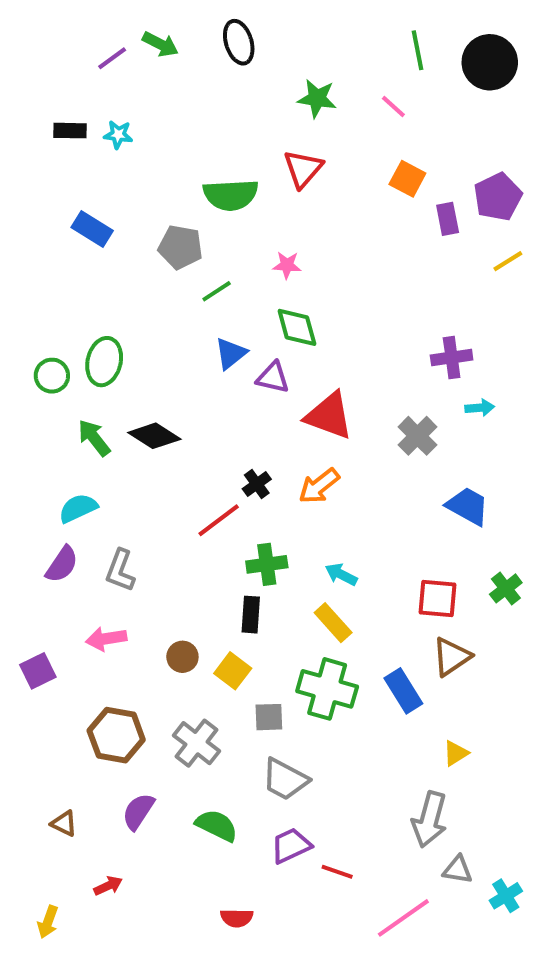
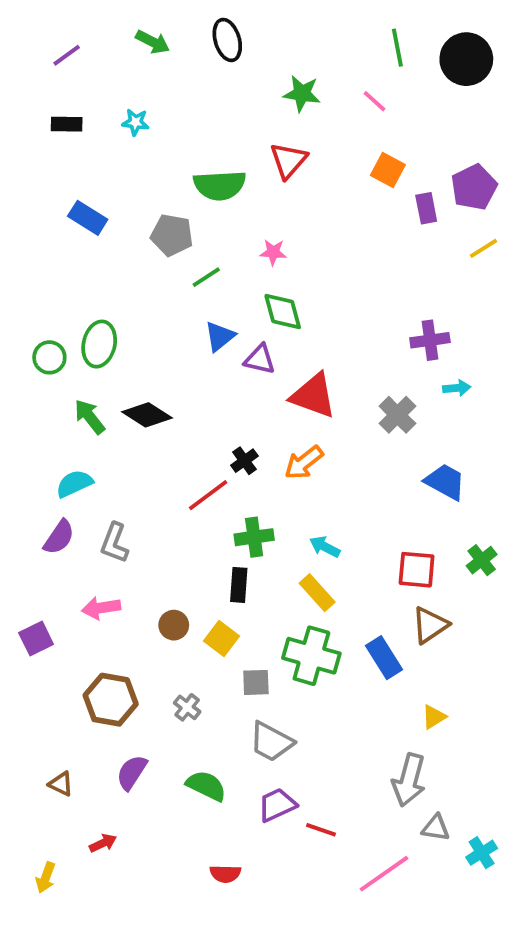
purple line: (112, 58) -> (67, 55), moved
cyan star: (118, 135) -> (135, 122), moved
gray cross: (197, 743) -> (187, 707), size x0.6

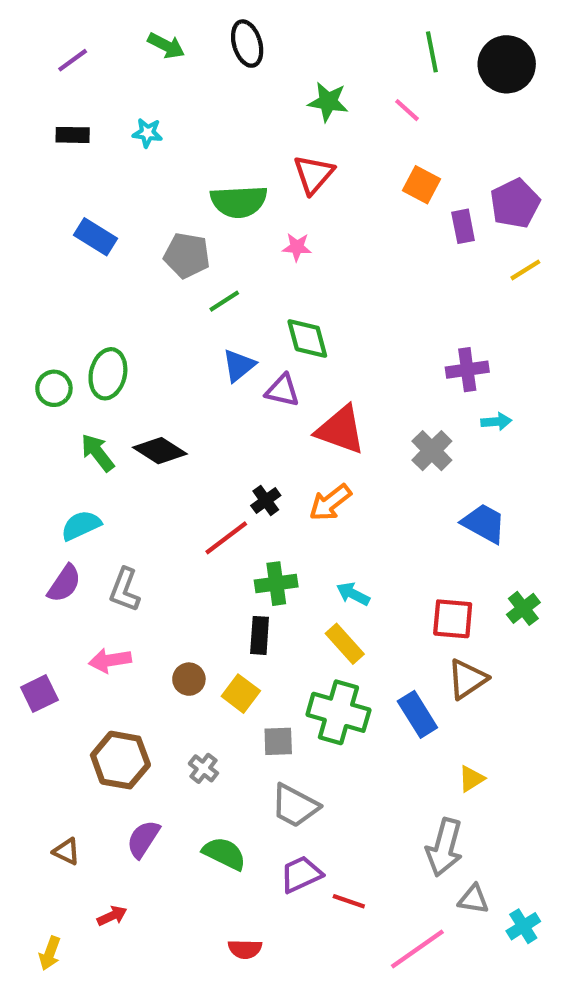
pink star: (273, 252) -> (297, 247), moved

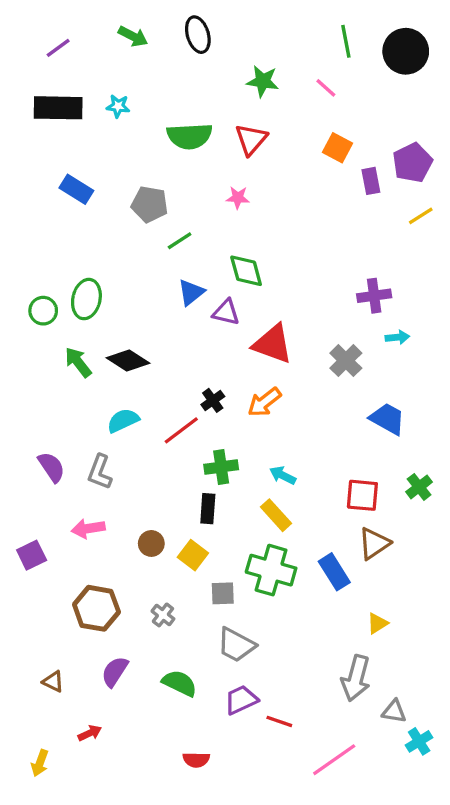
black rectangle: (73, 135) -> (58, 108), size x1.8
green semicircle: (239, 201) -> (190, 136), moved
cyan semicircle: (81, 525) -> (123, 420), moved
purple semicircle: (64, 584) -> (51, 467), turned -68
gray triangle: (473, 899) -> (394, 711), moved

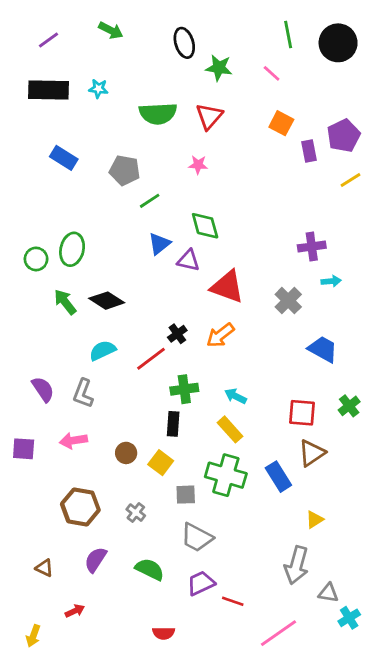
black ellipse: (198, 35) -> (184, 43), moved
purple square: (32, 555) -> (24, 449), moved, turned 30

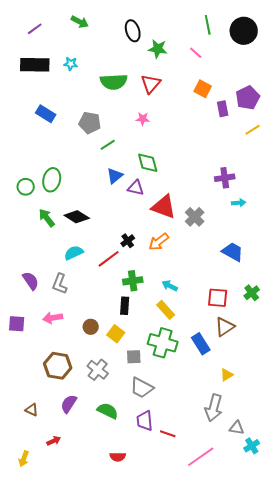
gray cross: (288, 301) -> (195, 217), moved
gray cross: (136, 513) -> (98, 370), size x1.5
purple trapezoid: (201, 583) -> (145, 421), turned -70

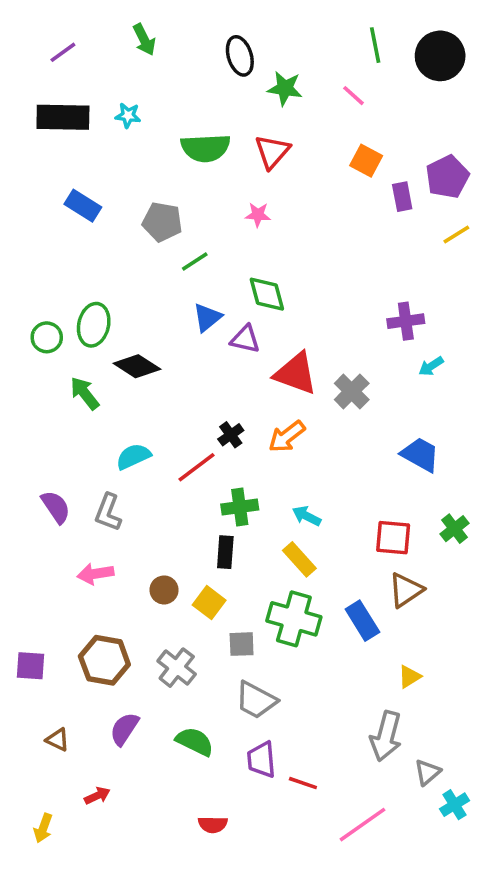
green arrow: (80, 22) -> (144, 40), turned 36
cyan arrow: (239, 203) -> (431, 366), turned 152
black diamond: (77, 217) -> (137, 366), moved
purple square: (17, 324) -> (30, 666), moved
gray triangle: (237, 428) -> (427, 772), turned -49

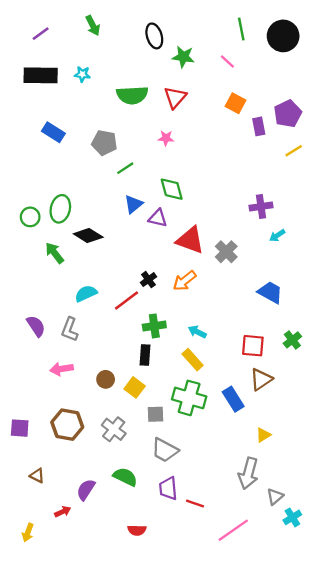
purple semicircle: (124, 729) -> (86, 490), moved

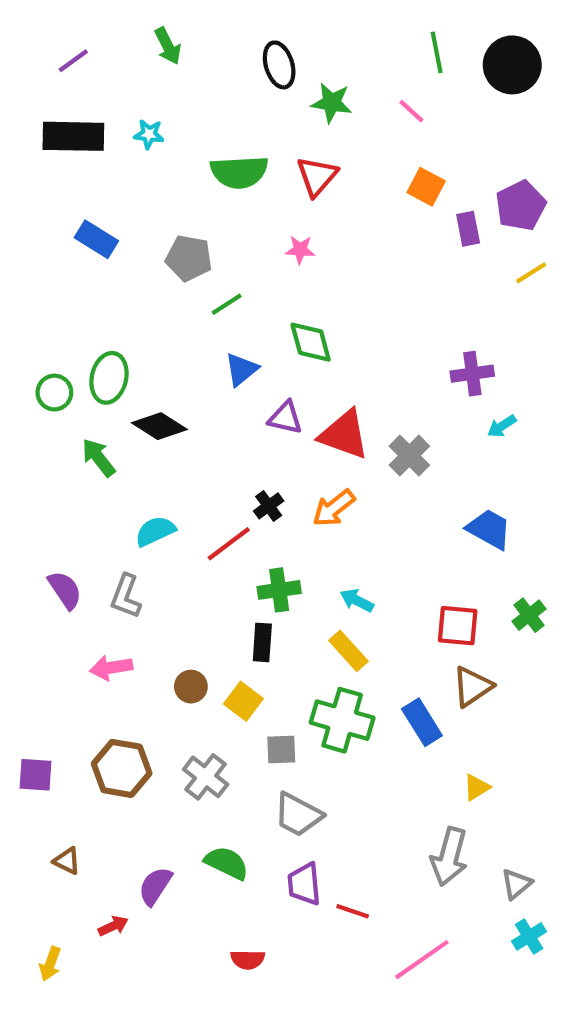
purple triangle: (158, 218) -> (285, 418), moved
gray triangle: (275, 497) -> (516, 884), moved

